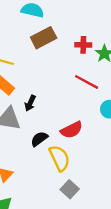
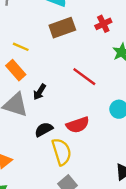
red cross: (83, 45) -> (103, 24), moved, turned -35
red line: (87, 82) -> (84, 77), moved

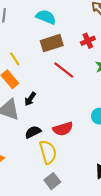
yellow line: (21, 47) -> (15, 59), turned 32
red line: (84, 77) -> (64, 70), moved

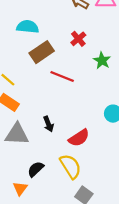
black arrow: (30, 99) -> (48, 124), moved, turned -40
black semicircle: (33, 132) -> (36, 169), moved

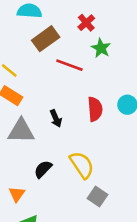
green star: (102, 60) -> (101, 48), moved
red semicircle: (79, 138) -> (95, 109), moved, turned -60
orange triangle: (20, 188) -> (17, 194), moved

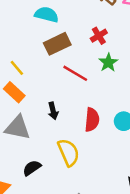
black arrow: (56, 118) -> (53, 111), moved
yellow semicircle: (82, 165) -> (69, 152), moved

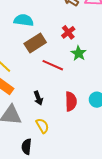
yellow semicircle: (69, 152) -> (42, 126), moved, size x0.7
black semicircle: (32, 168) -> (27, 147), turned -42

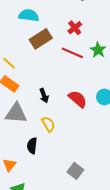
green star: (79, 53) -> (98, 50), moved
red line: (53, 65) -> (72, 53), moved
red semicircle: (71, 101) -> (78, 99), turned -48

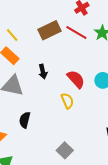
brown rectangle: (41, 39) -> (49, 30), moved
yellow semicircle: (48, 124) -> (67, 101), moved

